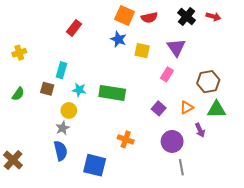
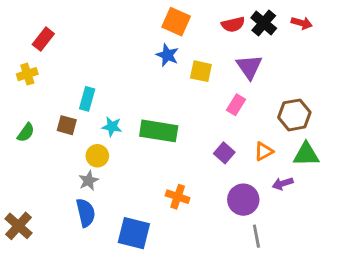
red semicircle: (149, 18) -> (233, 24), moved
red rectangle: (74, 28) -> (43, 39), moved
purple arrow: (200, 130) -> (283, 184), turned 96

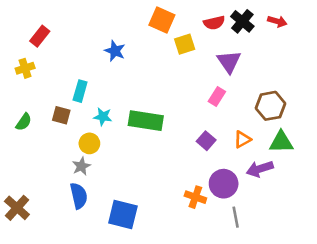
blue star: (167, 55) -> (115, 51), moved
yellow square: (201, 71) -> (185, 44), moved, turned -30
purple arrow: (283, 184) -> (260, 169), size x1.4
orange cross: (178, 197) -> (195, 197), moved

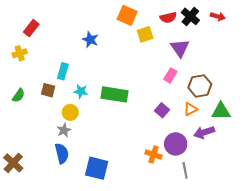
brown hexagon: (271, 106) -> (200, 86), moved

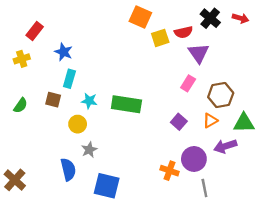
red semicircle: (168, 17) -> (183, 32), moved
blue star: (90, 40) -> (64, 52), moved
gray star: (64, 130) -> (89, 150), moved

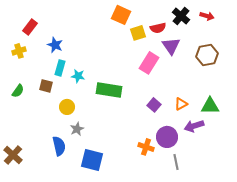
pink rectangle: (188, 83) -> (149, 63), moved, size x1.5
brown hexagon: (221, 95) -> (207, 55), moved
cyan star: (89, 101) -> (78, 76), moved

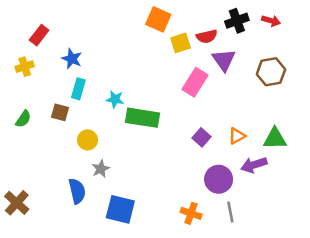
black cross: (181, 16) -> (237, 21), turned 30
cyan star: (78, 76) -> (115, 99), moved
orange cross: (146, 147) -> (191, 213), moved

